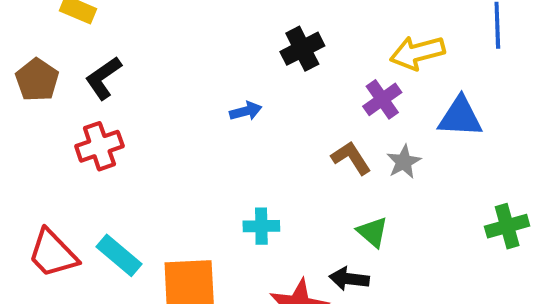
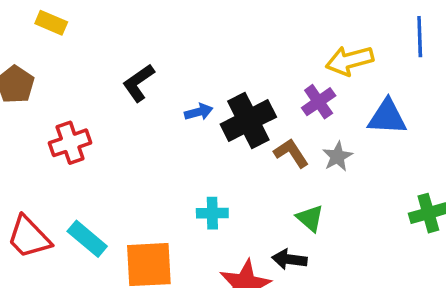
black cross: (302, 49) -> (248, 121), moved, size x1.4
black L-shape: (103, 78) -> (139, 83), moved

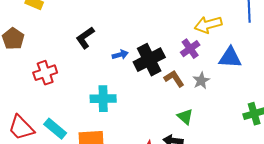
cyan cross: (212, 213) -> (103, 99), moved, size x1.4

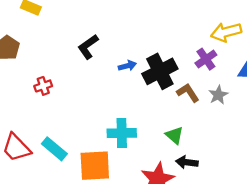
red cross: (45, 73) -> (43, 86), size x0.7
cyan cross: (103, 99) -> (122, 133), moved
green triangle: (185, 117) -> (174, 135), moved

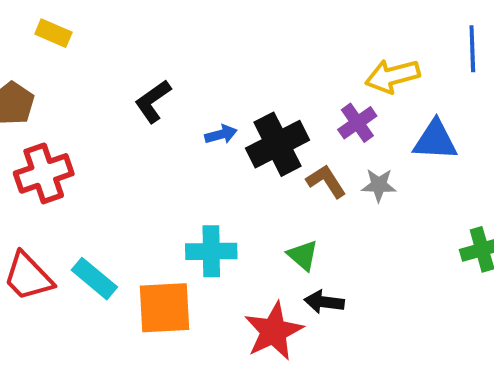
red cross: (43, 86) -> (44, 173), moved, size x1.8
gray star: (218, 95) -> (379, 185), turned 30

